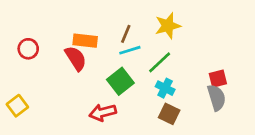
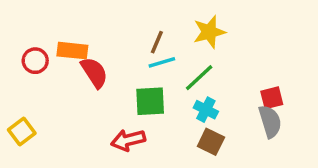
orange rectangle: (85, 41) -> (72, 51), moved
green square: (120, 81) -> (150, 101), turned 35

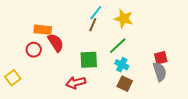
yellow star: (209, 32) -> (124, 19), turned 30
red circle: (35, 61) -> (34, 50), moved
cyan line: (162, 62) -> (96, 13), moved, turned -35

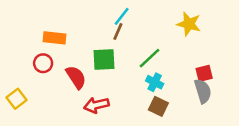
yellow star: (124, 19) -> (189, 24), moved
red semicircle: (56, 43) -> (76, 77), moved
green square: (89, 60) -> (104, 59), moved

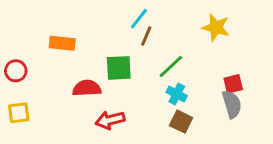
brown line: (118, 32) -> (146, 36), moved
red circle: (43, 63) -> (16, 71), moved
red semicircle: (76, 77) -> (87, 88), turned -60
yellow square: (16, 99) -> (19, 113), turned 30

